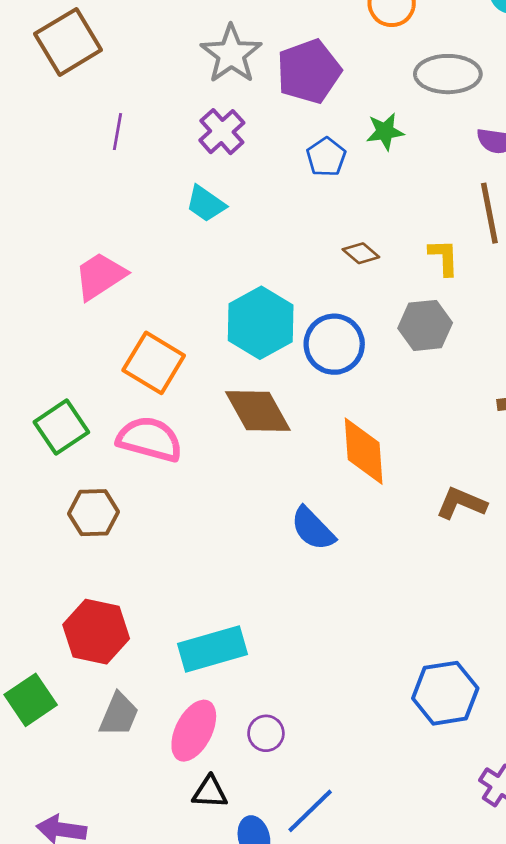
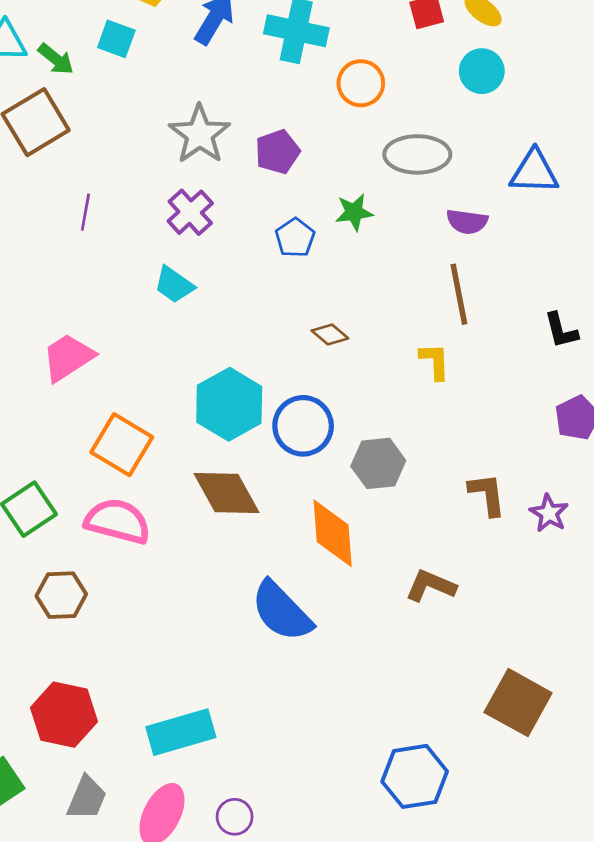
purple pentagon: (309, 71) -> (278, 152), size x0.7
yellow L-shape: (444, 257) -> (435, 361), moved
gray hexagon: (425, 325) -> (378, 463), moved
blue semicircle: (313, 529) -> (282, 611), size x1.4

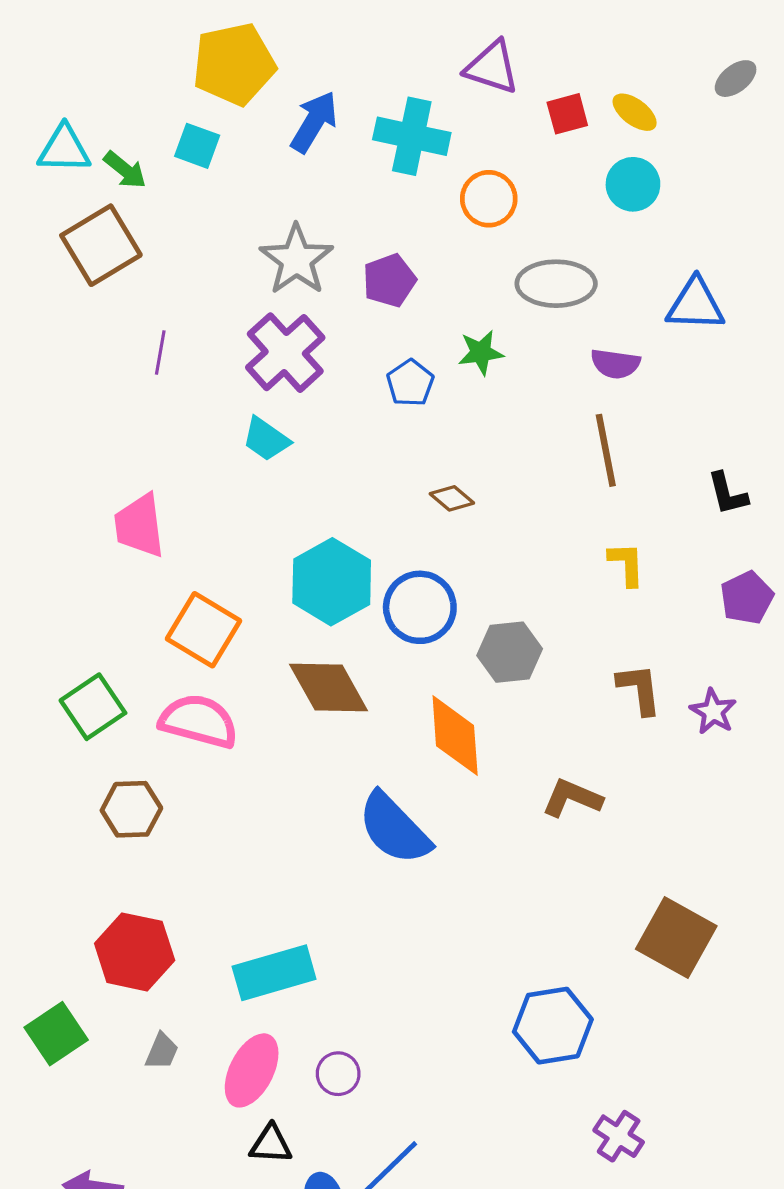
purple cross: (190, 212) -> (285, 353), size x1.4
pink trapezoid: (68, 357) -> (139, 526), turned -64
yellow L-shape: (435, 361) -> (627, 564), moved
gray trapezoid: (87, 798) -> (162, 1051), size x0.7

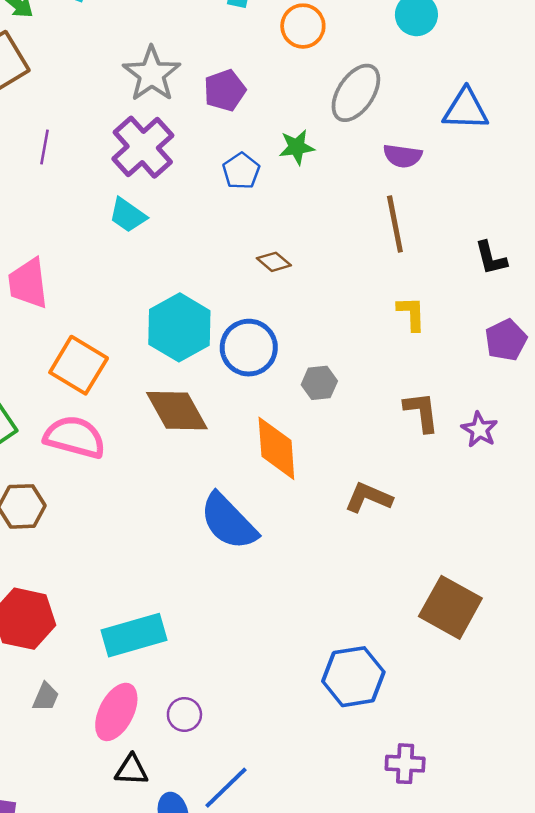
gray ellipse: (556, 284) -> (356, 93), turned -56
gray hexagon: (510, 652) -> (319, 383), size x0.7
purple cross: (619, 1136) -> (405, 764), turned -30

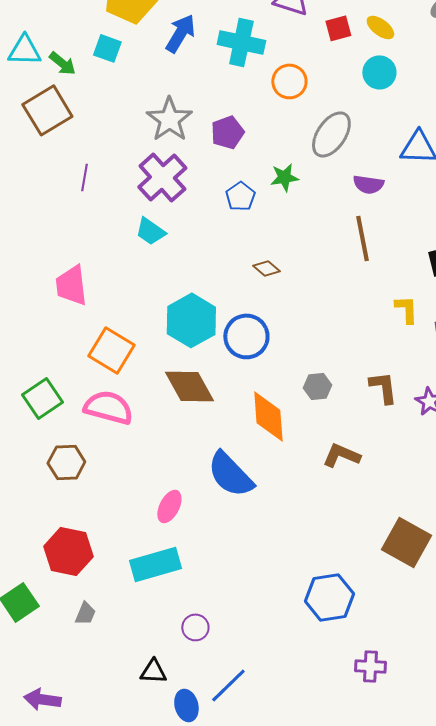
yellow L-shape: (411, 314) -> (406, 309), moved
gray hexagon: (319, 383) -> (317, 386), moved
pink ellipse: (116, 712) -> (169, 506), moved, size x0.7

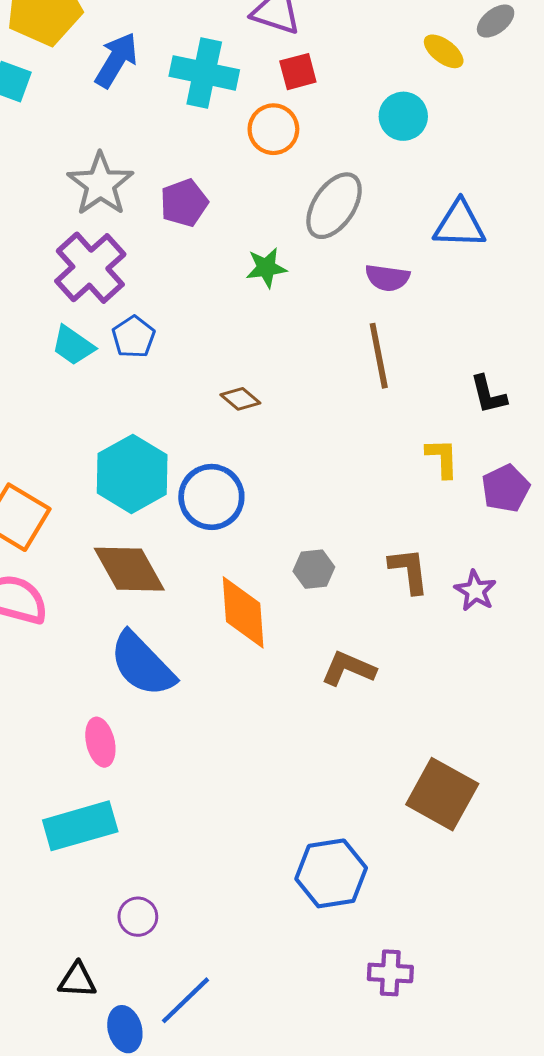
yellow ellipse: (380, 27) -> (444, 51), moved
red square: (338, 28) -> (298, 72), moved
blue pentagon: (240, 196) -> (134, 337), moved
blue semicircle: (230, 474) -> (142, 664), moved
pink ellipse: (169, 506) -> (100, 742), turned -40

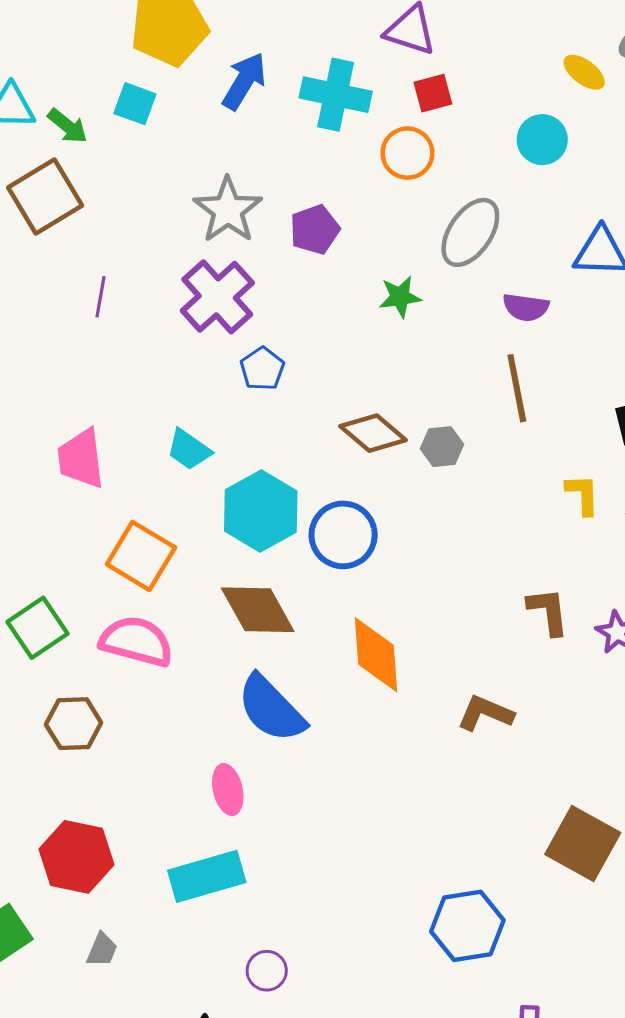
cyan trapezoid: (73, 346) -> (189, 450), moved
brown diamond: (240, 399) -> (373, 433), size x1.6
gray hexagon: (314, 569) -> (442, 447), moved

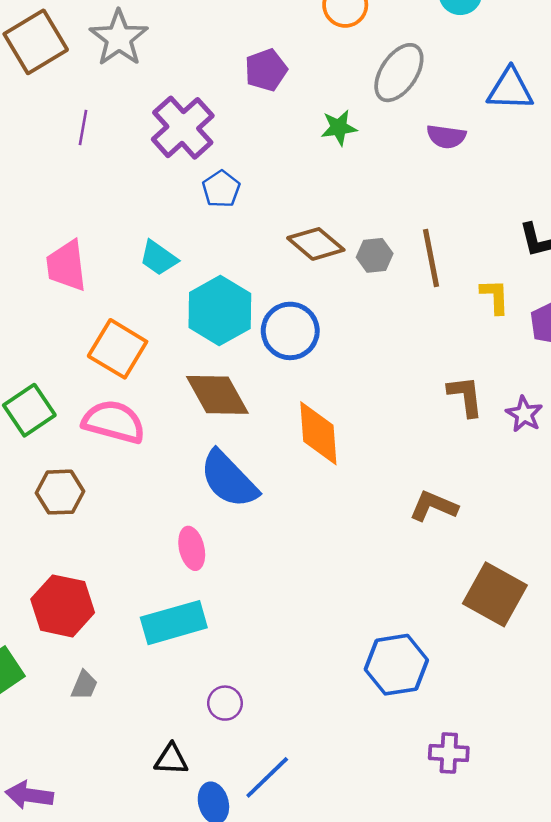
gray star: (228, 210) -> (119, 38), moved
brown line: (517, 388) -> (431, 258), moved
brown L-shape: (485, 713) -> (433, 506), moved

